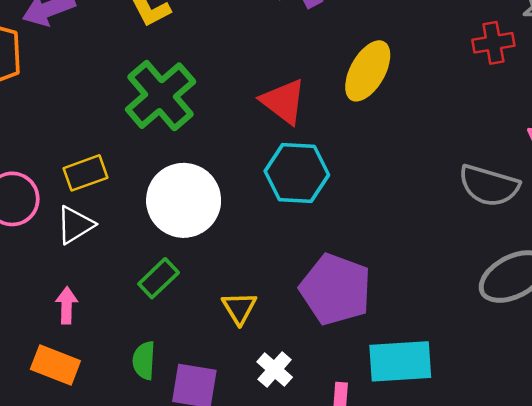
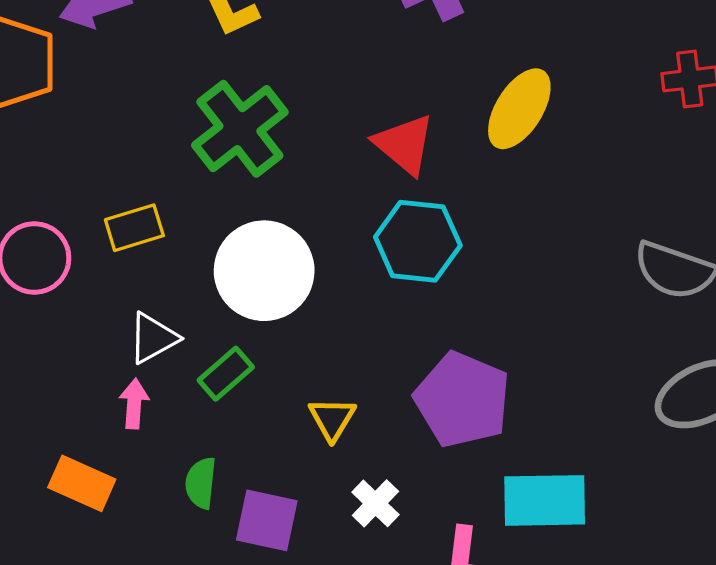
white triangle: (75, 225) -> (153, 338), moved
pink arrow: (67, 305) -> (134, 404), moved

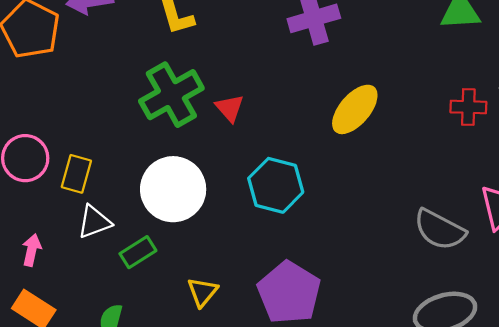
red triangle: (404, 144) -> (230, 108), moved, size x0.7
yellow rectangle: (134, 228) -> (76, 174), moved, turned -66
pink arrow: (134, 404) -> (32, 250), moved

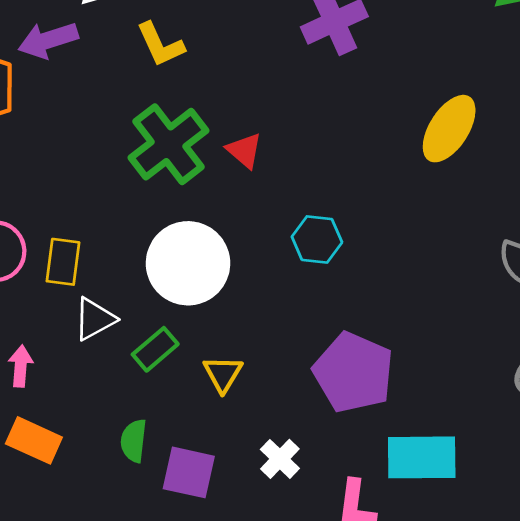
yellow ellipse: (355, 109) -> (449, 129), moved
cyan hexagon: (276, 185) -> (317, 239), size x0.7
yellow triangle: (202, 292) -> (223, 374), moved

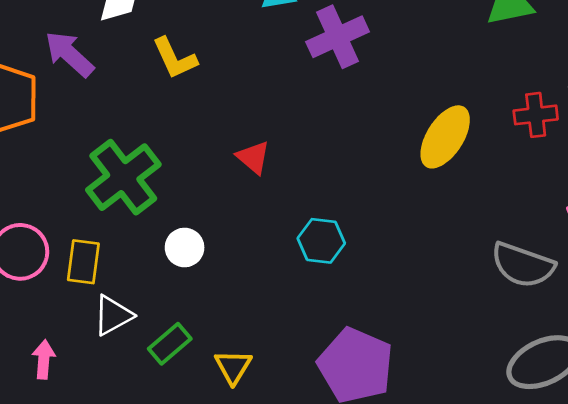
purple arrow: (48, 40) -> (69, 54), turned 60
green cross: (168, 144) -> (123, 177), moved
white circle: (188, 263) -> (185, 248), moved, size x0.5

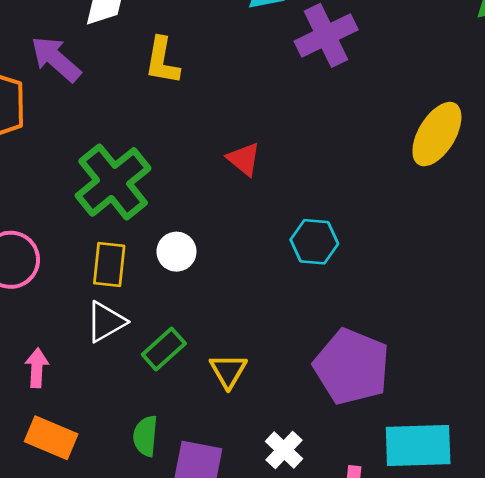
yellow L-shape: (175, 58) -> (162, 61), turned 36
yellow rectangle: (83, 262) -> (109, 264), moved

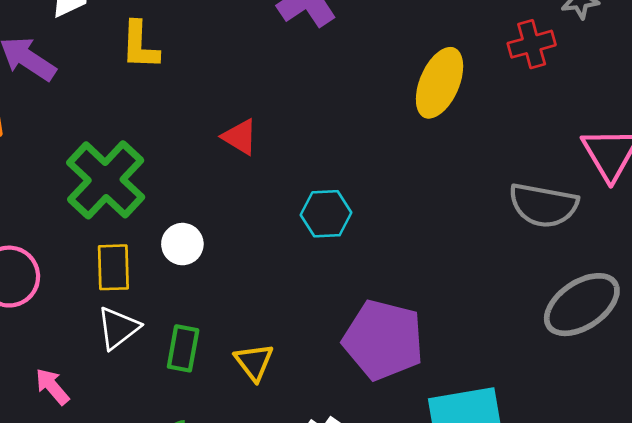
green rectangle: (164, 349) -> (183, 348), turned -30
pink arrow: (37, 368) -> (52, 386), turned -36

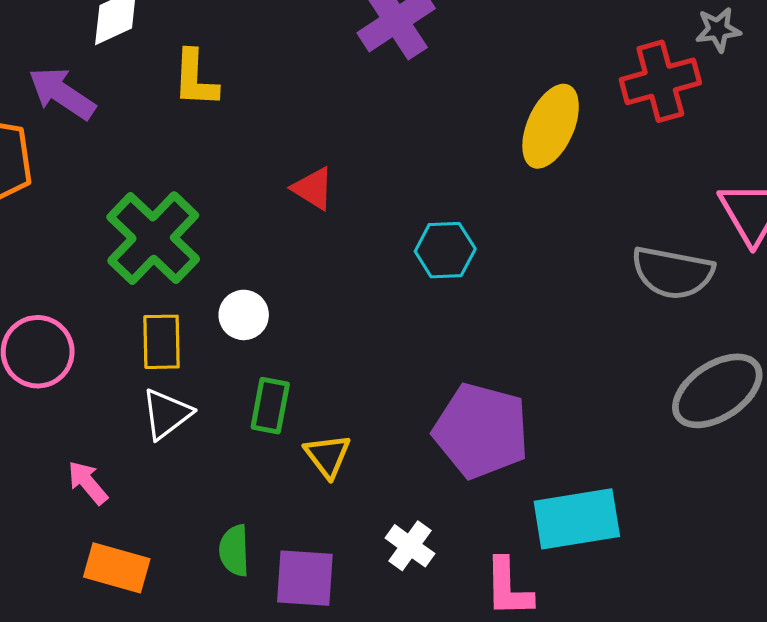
red cross: (532, 44) -> (660, 81), size x1.4
cyan hexagon: (326, 214) -> (445, 250), moved
green rectangle: (183, 348) -> (270, 406), moved

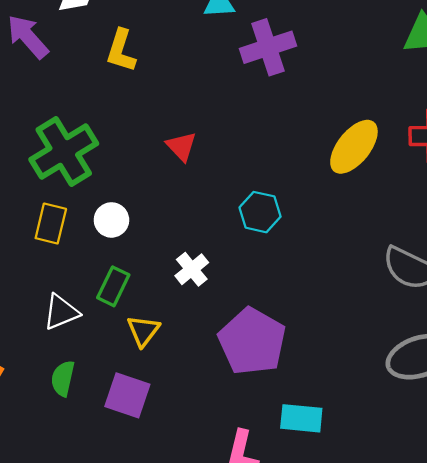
white triangle: (166, 414) -> (61, 312), moved
cyan rectangle: (577, 519) -> (301, 418), size x0.7
white cross: (410, 546) -> (192, 269), moved
purple square: (305, 578) -> (127, 395), moved

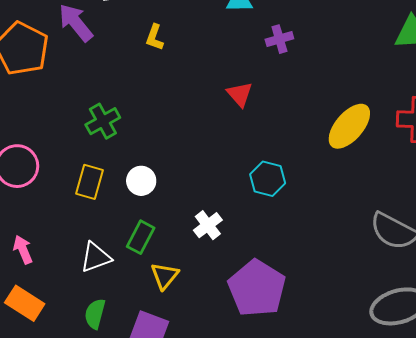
purple cross: (268, 47) -> (279, 39), size x0.6
yellow L-shape: (121, 51) -> (155, 37), size x0.7
red triangle: (181, 146) -> (240, 94), moved
green cross: (64, 151) -> (103, 121), size x0.6

